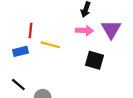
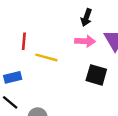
blue rectangle: (21, 51) -> (13, 77), moved

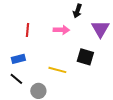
pink arrow: (85, 41) -> (61, 30), moved
yellow line: (46, 57) -> (57, 70), moved

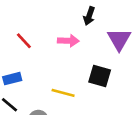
red line: (27, 30) -> (24, 41), turned -48

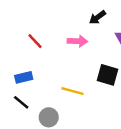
black arrow: (89, 16) -> (97, 17), turned 35

